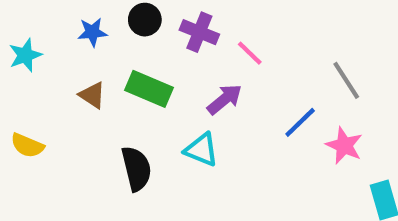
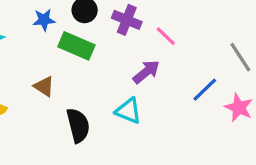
green rectangle: (149, 89) -> (76, 46), moved
brown triangle: (92, 95) -> (44, 86), moved

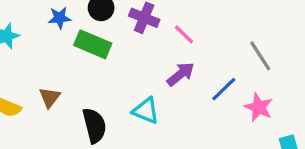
purple arrow: (146, 72) -> (181, 74), moved
brown triangle: (44, 86) -> (50, 97), moved, turned 35

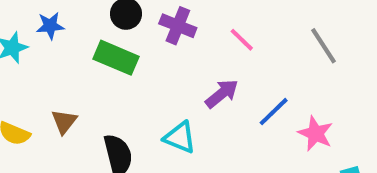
blue star: (60, 18) -> (50, 26), moved
pink line: (184, 34) -> (242, 40), moved
gray line: (260, 56) -> (324, 46), moved

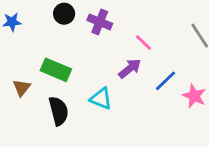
pink line: (242, 40) -> (144, 42), moved
green rectangle: (116, 58) -> (56, 70), moved

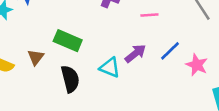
pink line: (144, 42) -> (149, 15), turned -48
purple arrow: (130, 68) -> (135, 53), moved

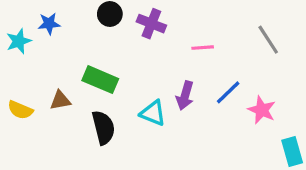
purple arrow: (135, 53) -> (185, 96), turned 145
brown triangle: (36, 57) -> (60, 100), turned 42

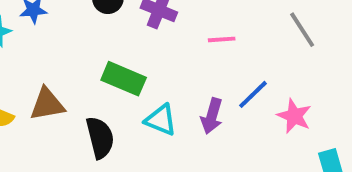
green rectangle: (100, 80) -> (124, 79), moved
purple arrow: (185, 96) -> (212, 116), moved
brown triangle: (60, 100) -> (47, 104), size x1.4

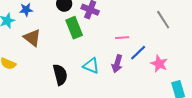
pink line: (222, 39) -> (122, 38), moved
green rectangle: (124, 79) -> (74, 28), moved, turned 45
brown triangle: (47, 104) -> (32, 38), moved, turned 48

